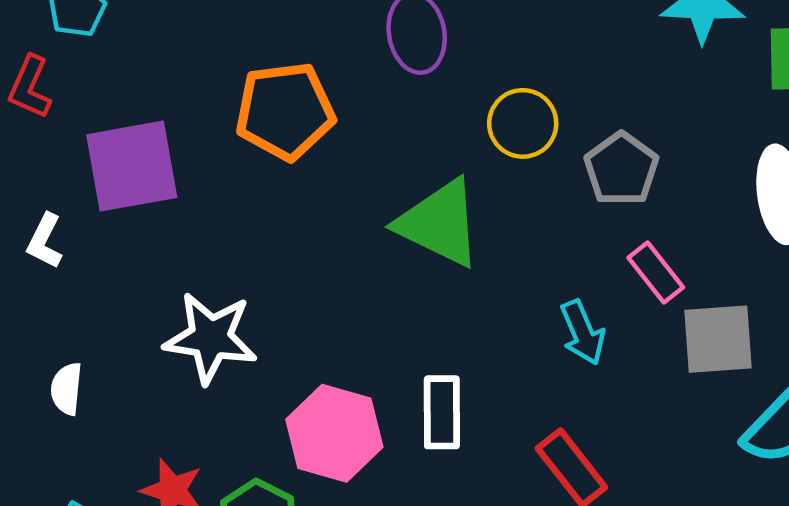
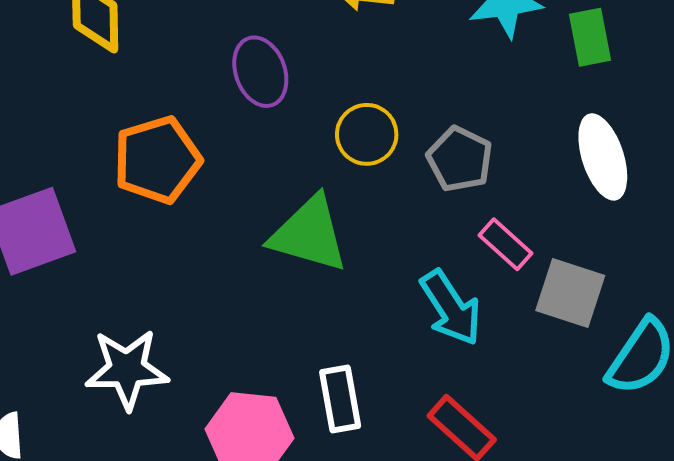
cyan arrow: (583, 332) -> (451, 308), size x1.4
gray square: (718, 339) -> (570, 293), turned 32

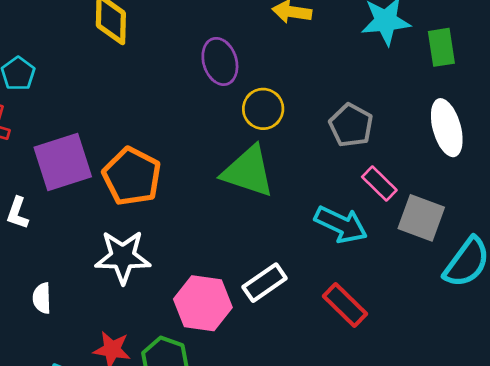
yellow circle: (367, 134) -> (263, 109), moved
orange pentagon: (157, 160) -> (132, 176), moved, turned -30
cyan arrow: (451, 308) -> (341, 224), turned -34
white rectangle: (340, 399) -> (265, 283), turned 63

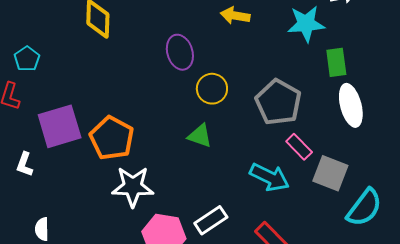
green rectangle: (441, 47) -> (336, 62), moved
gray pentagon: (351, 125) -> (278, 102), size x1.4
green triangle: (248, 171) -> (200, 136), size x0.6
white star: (123, 257) -> (133, 187), moved

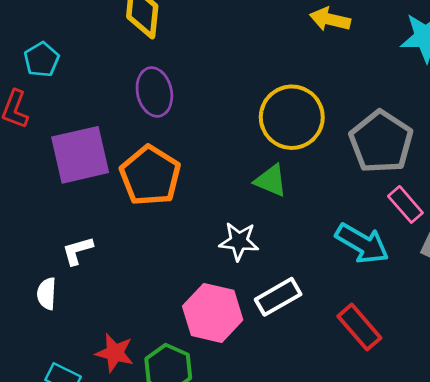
purple ellipse: (180, 52) -> (154, 92), moved
yellow circle: (212, 89) -> (292, 117), size x1.5
white L-shape: (25, 164) -> (77, 251), moved, turned 50
white star: (133, 187) -> (239, 241), moved, size x0.7

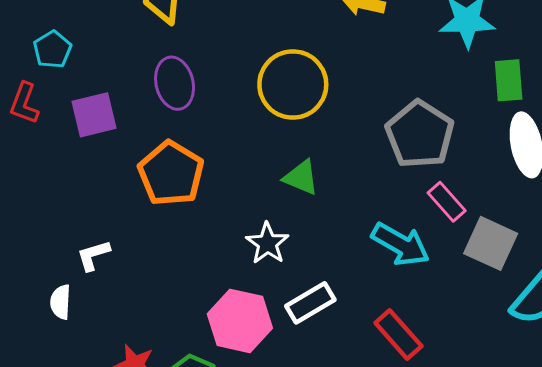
yellow circle: (292, 117) -> (293, 85), moved
purple square: (80, 155) -> (94, 115), moved, size x0.7
white star: (239, 241) -> (267, 243), turned 30

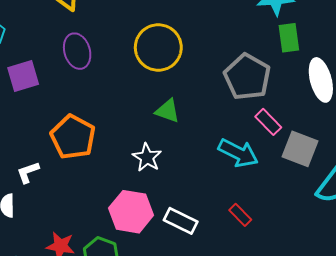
green rectangle: (509, 80) -> (289, 38), moved
orange pentagon: (171, 173) -> (73, 137), moved
white rectangle: (310, 303) -> (181, 221), moved, turned 60
red rectangle: (398, 335) -> (240, 215), size x0.7

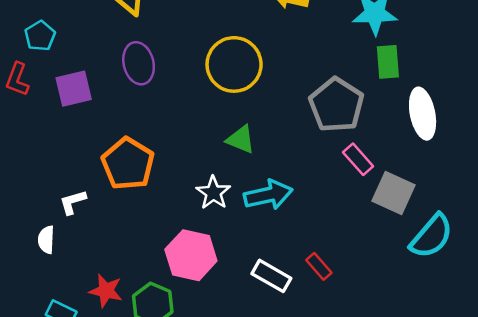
cyan arrow: (238, 153) -> (268, 195), moved, turned -42
white rectangle: (181, 221) -> (271, 276), moved

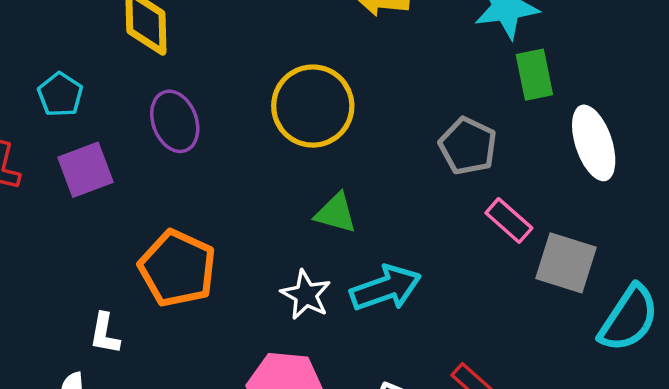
cyan pentagon: (40, 36) -> (60, 95), moved
gray pentagon: (336, 105) -> (468, 146), size x0.7
white L-shape: (73, 202) -> (105, 334), turned -56

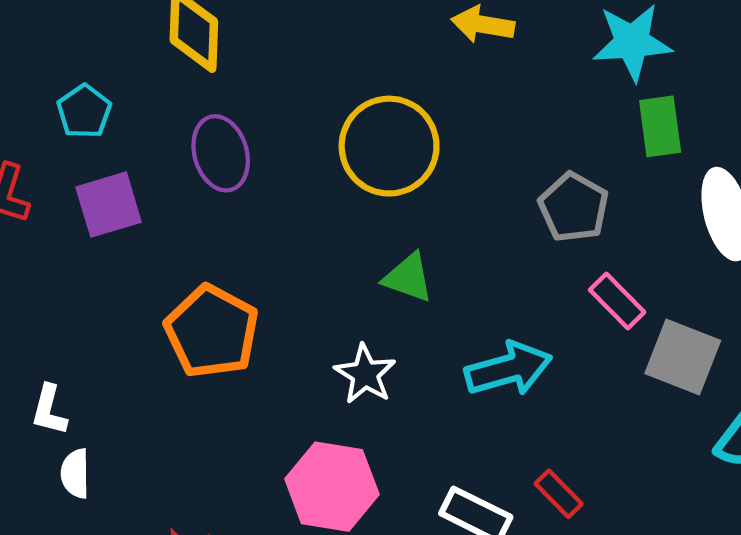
cyan arrow: (386, 288) -> (508, 369), moved
white L-shape: (105, 334) -> (49, 410), moved

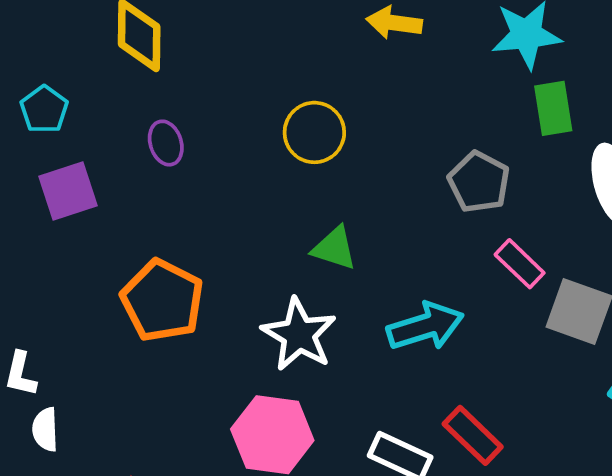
yellow circle: (389, 146) -> (314, 132), size x0.7
purple ellipse: (221, 153) -> (166, 143), size x0.7
white star: (365, 374) -> (299, 334), size x1.4
red rectangle: (559, 494) -> (473, 435), size x1.4

